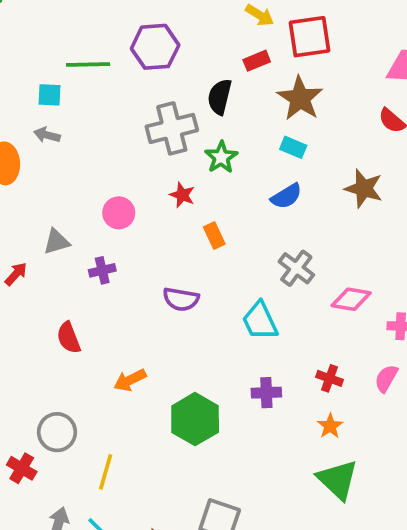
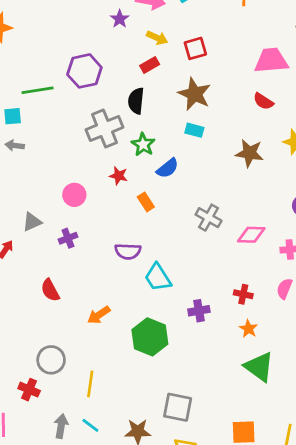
red square: (309, 37) -> (195, 48), size x0.7
red rectangle: (257, 61) -> (150, 65), moved
blue semicircle: (286, 196) -> (168, 168), moved
cyan trapezoid: (260, 321) -> (158, 277), moved

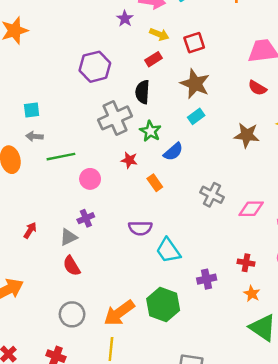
green line: (38, 90) -> (61, 157), moved
cyan rectangle: (194, 130) -> (196, 116), turned -49
gray triangle: (32, 222) -> (68, 237), moved
orange arrow: (99, 315) -> (119, 313), moved, size x1.5
gray circle: (51, 360) -> (72, 314), moved

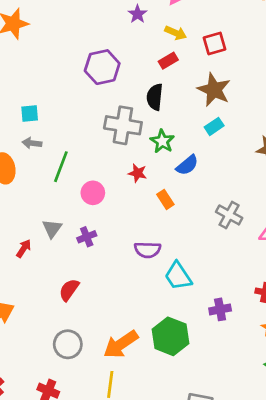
gray cross: (115, 118) -> (123, 125), turned 32
green line: (61, 157) -> (61, 167), turned -60
gray triangle: (68, 237) -> (52, 229), moved, turned -30
red semicircle: (72, 266) -> (69, 290), turned 65

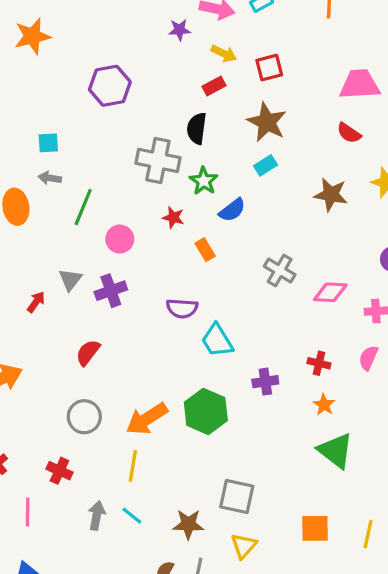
purple star: (138, 14) -> (180, 30), turned 30
purple hexagon: (102, 67) -> (110, 86), moved
purple cross: (87, 237) -> (111, 291), size x1.4

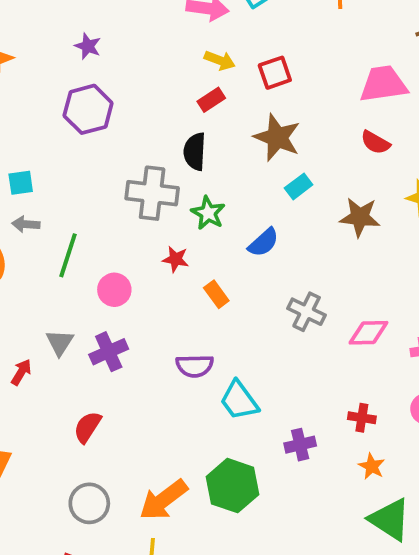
purple star: (180, 30) -> (88, 46), moved, turned 30
cyan rectangle: (265, 165) -> (299, 186), moved
blue semicircle: (232, 210) -> (263, 242), moved

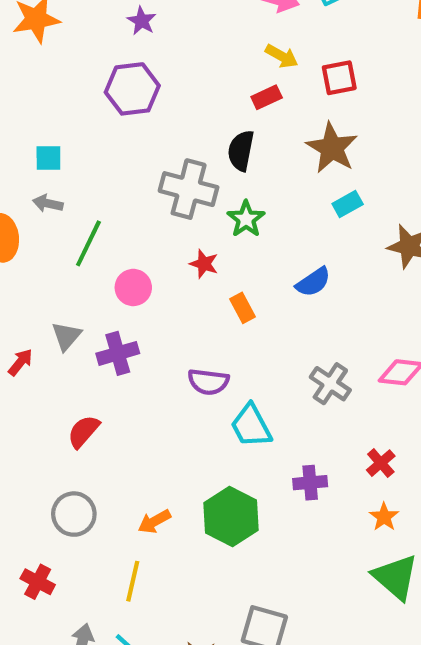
blue semicircle: (263, 242) -> (313, 282), moved
gray cross: (307, 312) -> (330, 384), moved
red cross: (362, 418) -> (381, 463), turned 32
orange arrow: (163, 500) -> (154, 522), size x0.6

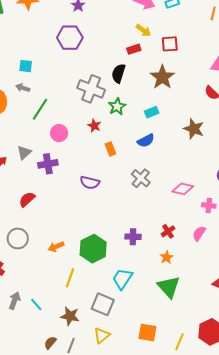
cyan rectangle: (348, 204) -> (152, 112), moved
gray cross: (330, 384) -> (141, 178), moved
cyan trapezoid: (251, 426) -> (122, 279), moved, turned 55
yellow line: (133, 581) -> (70, 278), moved

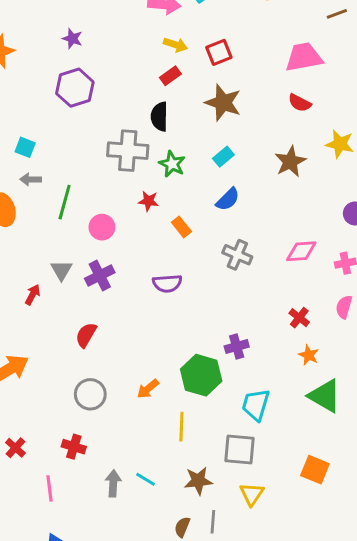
cyan square: (26, 66) -> (25, 147), turned 32
brown star: (194, 129) -> (290, 162), turned -30
purple cross: (133, 237) -> (237, 346), moved
orange square: (147, 332) -> (315, 470), turned 30

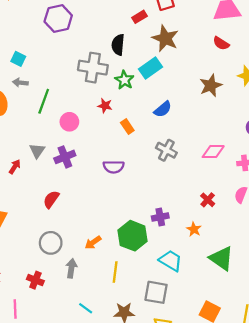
red rectangle: (170, 76) -> (139, 17), moved
cyan rectangle: (223, 157) -> (150, 68), moved, size x1.5
orange star: (309, 355) -> (194, 229), moved
cyan trapezoid: (256, 405) -> (171, 261), turned 100
gray arrow: (113, 483) -> (71, 268), moved

